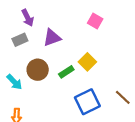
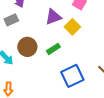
purple triangle: (52, 38) -> (53, 17), moved
yellow square: (87, 62) -> (72, 27), moved

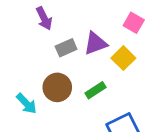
gray rectangle: (11, 20) -> (66, 48), moved

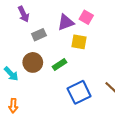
purple triangle: (95, 43) -> (66, 22), moved
yellow square: (123, 58) -> (79, 42), turned -35

